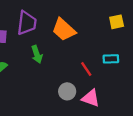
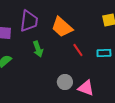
red line: (86, 69) -> (78, 50), moved

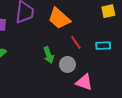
green arrow: (38, 49) -> (49, 55), moved
gray circle: (65, 82) -> (67, 64), moved

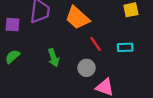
green arrow: (49, 55) -> (53, 58), moved

